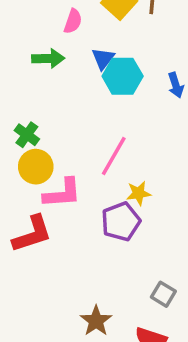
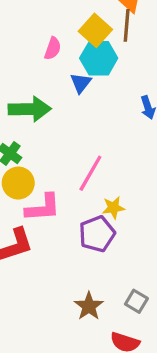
green arrow: (48, 59) -> (30, 109), moved, size x1.4
cyan hexagon: (123, 76) -> (99, 58), moved
brown star: (96, 321) -> (89, 306), moved

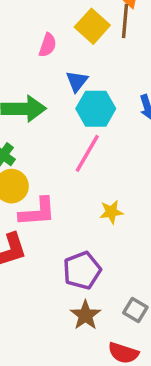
cyan hexagon: (99, 58) -> (96, 109), moved
pink line: (90, 173) -> (87, 153), moved
purple pentagon: (97, 234) -> (82, 270), moved

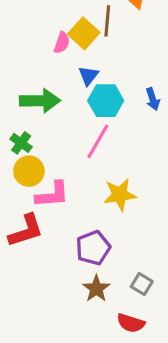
brown line: (125, 21) -> (107, 21), moved
yellow square: (92, 26) -> (84, 33), moved
yellow star: (111, 212) -> (120, 195), size x1.5

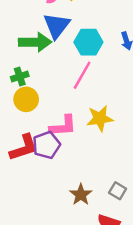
blue triangle: (88, 76) -> (57, 26), moved, size x1.6
green cross: (21, 143) -> (20, 76), turned 36
pink L-shape: (52, 195) -> (63, 126), moved
purple pentagon: (93, 248) -> (46, 145), moved

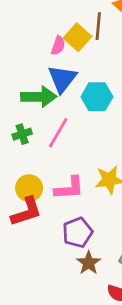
pink line: (82, 75) -> (58, 133), moved
yellow circle: (26, 99) -> (29, 188), moved
purple pentagon: (46, 145) -> (78, 232), moved

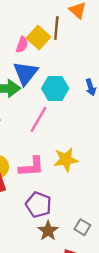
pink line: (58, 133) -> (39, 119), moved
purple pentagon: (78, 232) -> (39, 205), turned -30

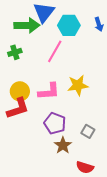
gray square: (82, 227) -> (88, 131), moved

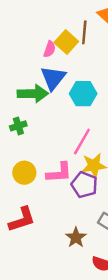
pink line: (55, 51) -> (82, 142), moved
red L-shape: (18, 108) -> (22, 219), moved
purple pentagon: (55, 123) -> (84, 185), moved

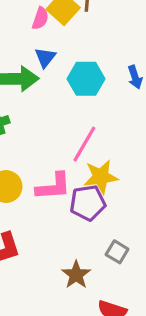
blue triangle: (53, 78) -> (45, 58), size x0.6
purple pentagon: (84, 185) -> (88, 203), turned -30

